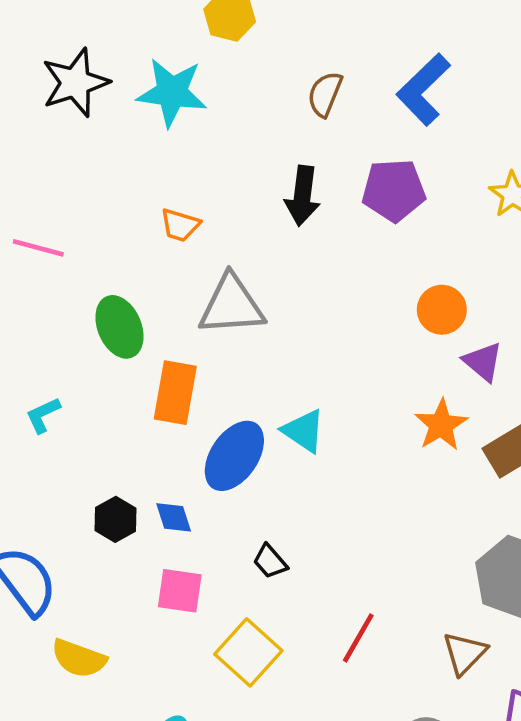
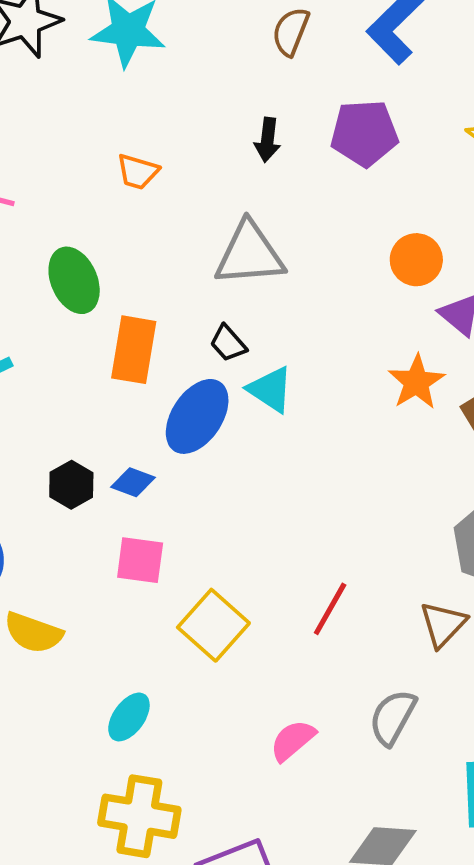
black arrow: (302, 196) -> (267, 140), size x0.7
gray triangle: (231, 305) -> (250, 254), moved
blue diamond: (174, 517) -> (133, 482), turned -51
black trapezoid: (270, 561) -> (228, 343), moved

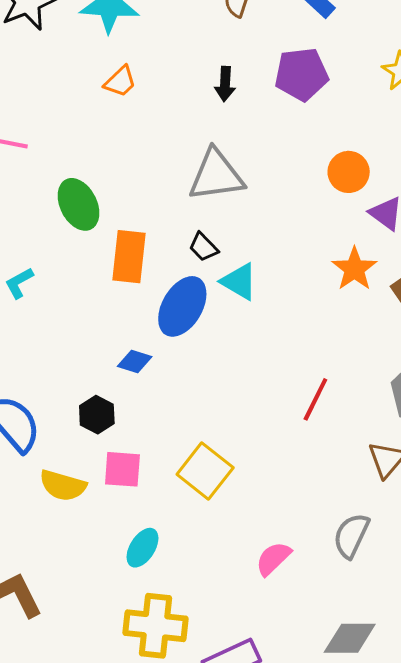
orange trapezoid: (138, 172) -> (120, 82), moved, turned -57
black hexagon: (71, 485) -> (97, 415), moved
pink square: (140, 560) -> (122, 469), moved
red line: (330, 609) -> (315, 399), moved

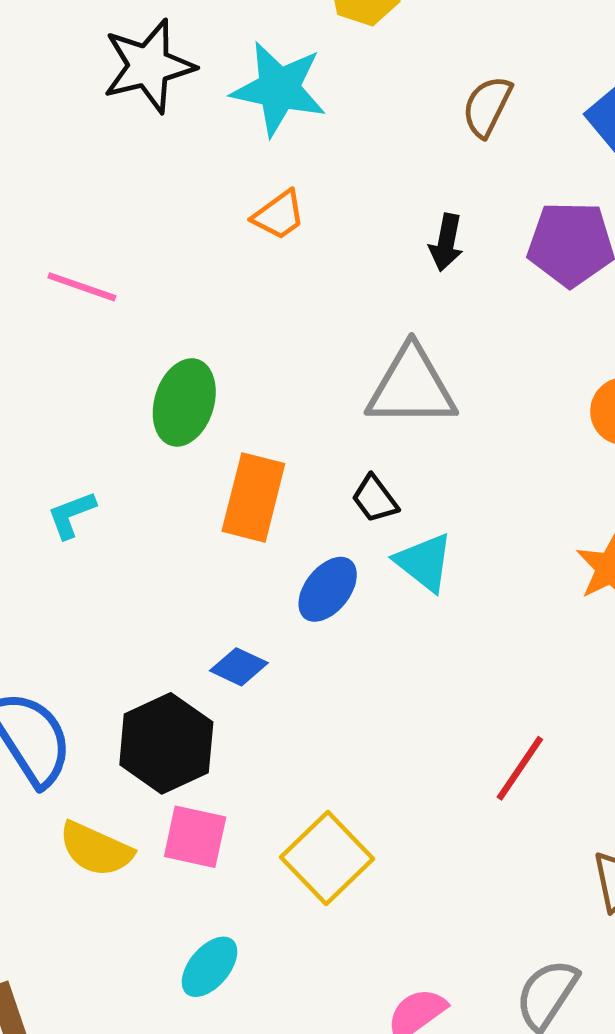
green ellipse: (78, 204) -> (184, 402), turned 36
blue ellipse: (182, 306) -> (328, 589), size x0.7
black hexagon: (97, 415) -> (166, 743), size x1.6

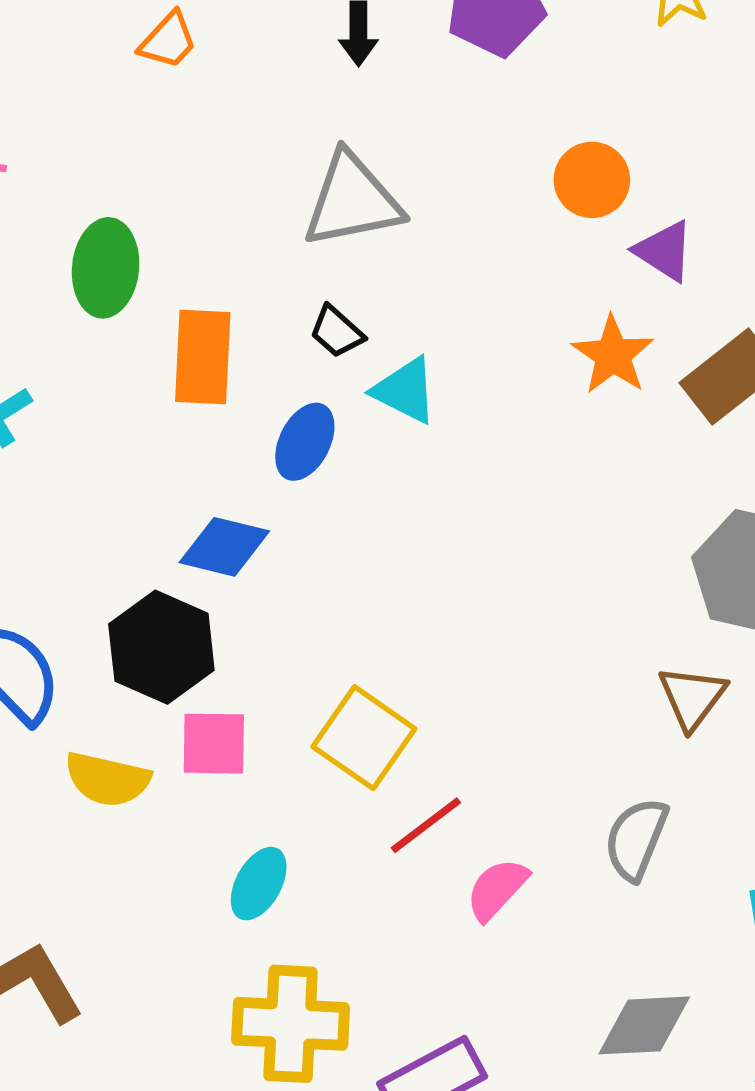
blue diamond: (239, 667) -> (224, 547), size x1.4
red line: (520, 768) -> (426, 825), moved, turned 30

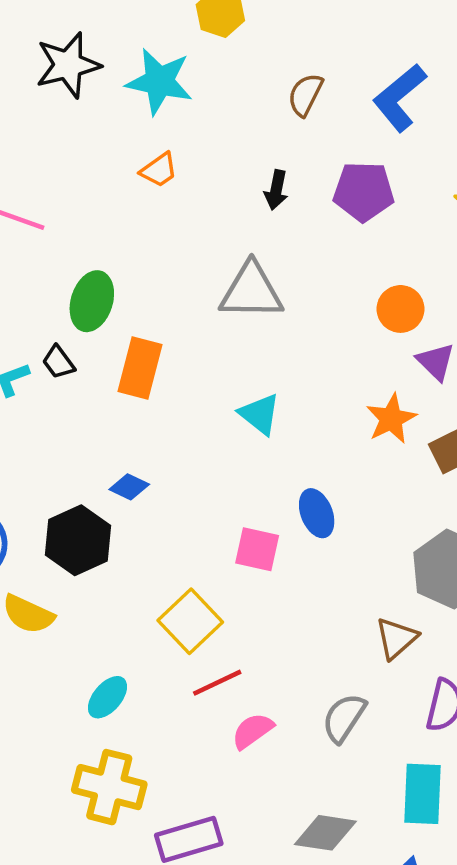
black trapezoid: (337, 332) -> (58, 362), moved
blue ellipse: (305, 442) -> (317, 513), moved, turned -60
blue diamond: (224, 547) -> (129, 487), size x0.7
pink square: (214, 744) -> (257, 549), moved

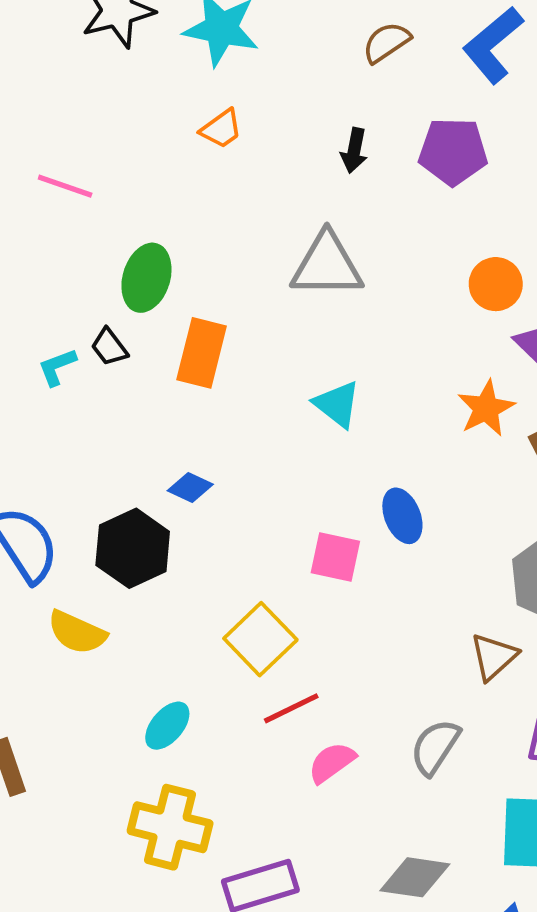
brown semicircle: (305, 95) -> (386, 42), turned 30

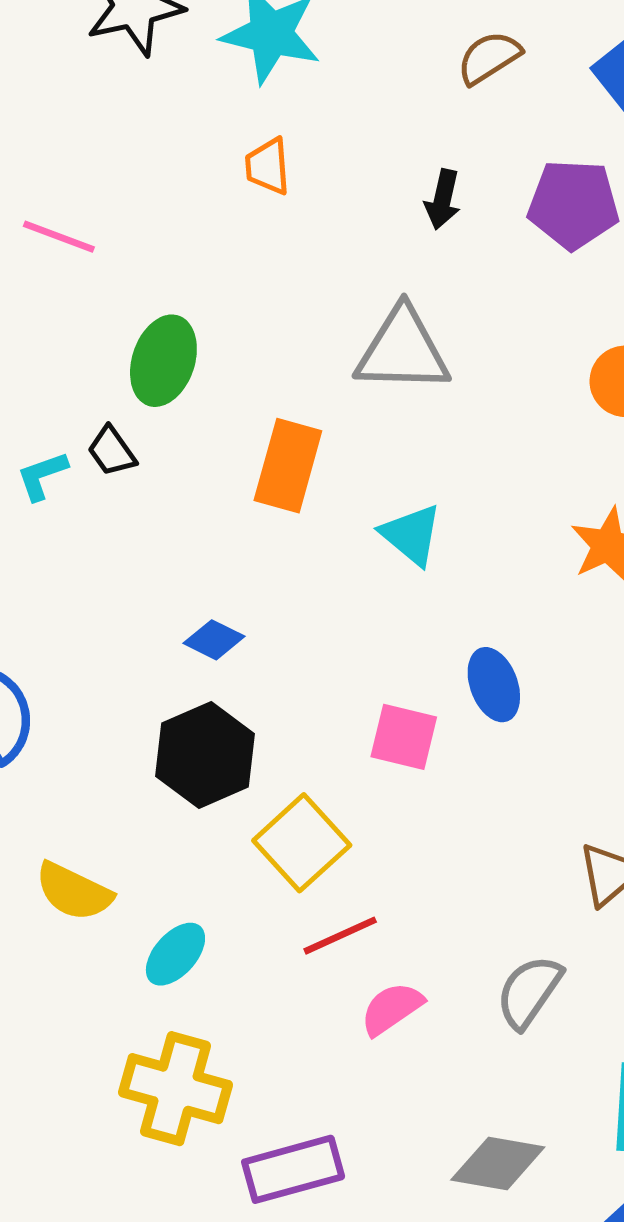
orange trapezoid: (221, 129) -> (268, 166), turned 120
orange rectangle: (202, 353) -> (288, 466), moved
black hexagon: (133, 548) -> (205, 755), moved
yellow semicircle: (77, 632) -> (74, 892), moved

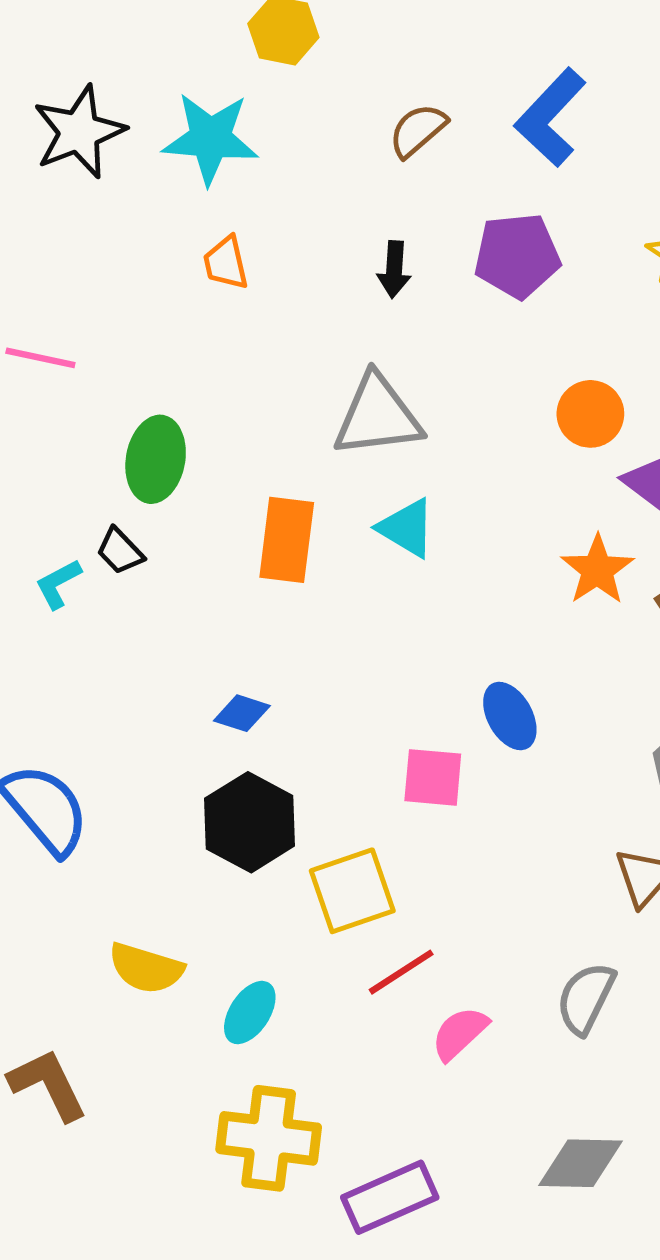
cyan triangle: (411, 535) -> (407, 528), moved
yellow square: (302, 843) -> (352, 891), turned 32

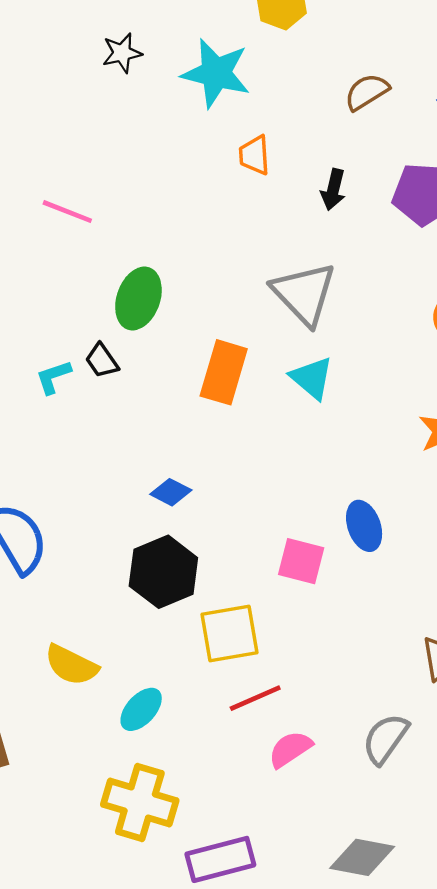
black star: (79, 132) -> (122, 53), size x0.6
orange trapezoid: (226, 263) -> (255, 155), moved
gray triangle: (378, 416) -> (304, 294), turned 44

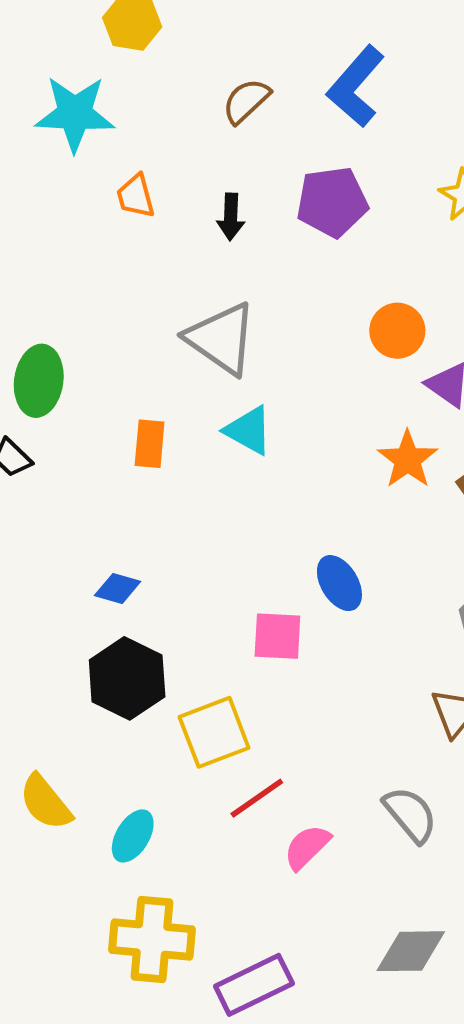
orange rectangle: (224, 372) -> (150, 444), size x0.7
yellow semicircle: (71, 665) -> (46, 802), turned 36
gray semicircle: (385, 739) -> (410, 814), turned 116

